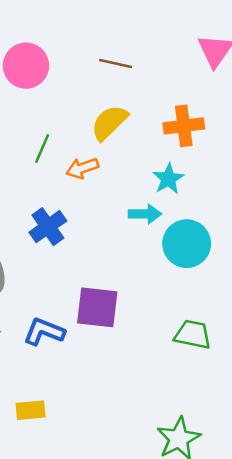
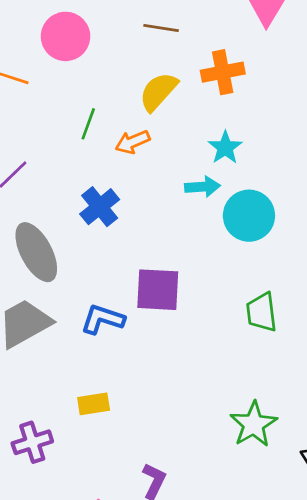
orange cross: (184, 126) -> (223, 72), moved
green trapezoid: (193, 334) -> (262, 312), turned -105

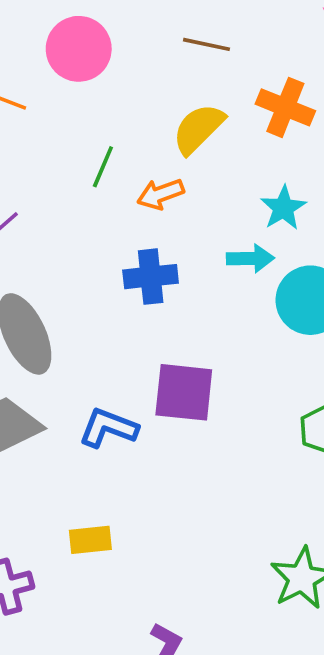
orange cross: (223, 72) -> (285, 107), turned 30
blue cross: (100, 207) -> (151, 277), moved, turned 30

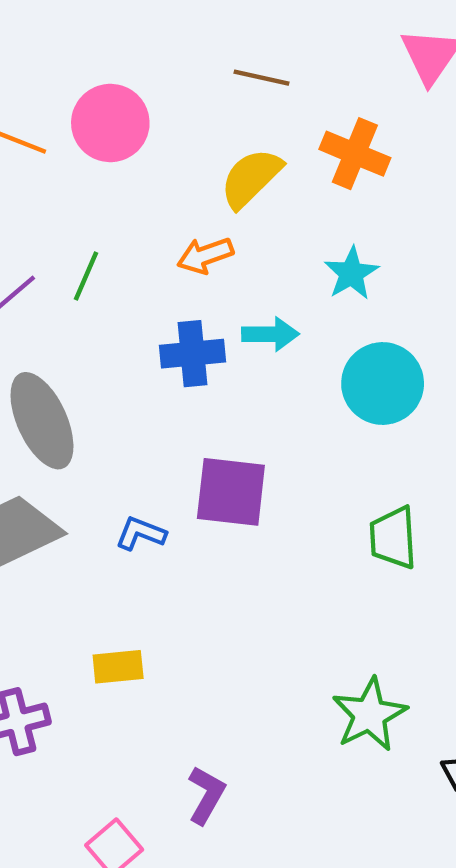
pink circle: (79, 49) -> (110, 123), moved
green line: (103, 167) -> (86, 276), moved
cyan arrow: (250, 258) -> (270, 334), moved
blue L-shape: (108, 428) -> (141, 533), size x0.7

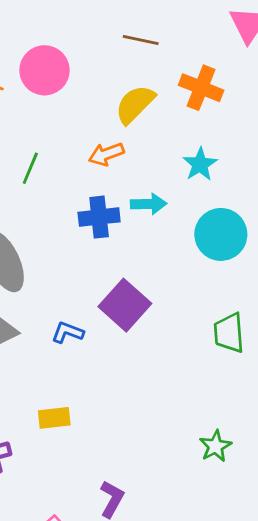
purple square: (231, 492) -> (125, 305), turned 36
green star: (370, 715) -> (215, 446), size x0.7

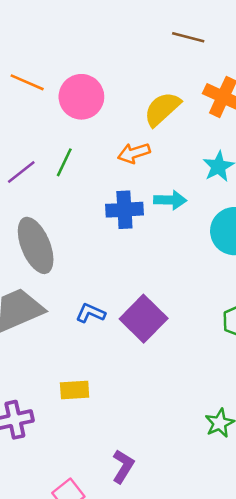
brown line: (141, 40) -> (188, 37), moved
pink circle: (44, 70) -> (81, 97), moved
purple square: (125, 305) -> (144, 319), moved

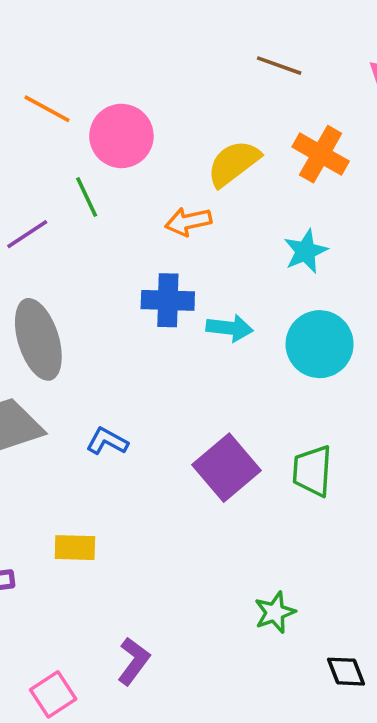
green line: (64, 162) -> (87, 197), moved, turned -56
cyan arrow: (170, 200) -> (230, 328), moved
purple square: (144, 319) -> (226, 468), moved

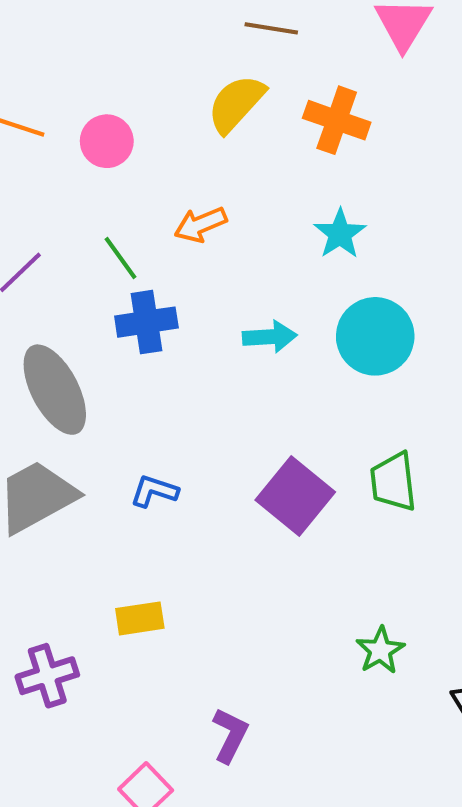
pink circle: (121, 136) -> (107, 141), size x0.7
yellow semicircle: (234, 163) -> (236, 104), moved
green line: (87, 197) -> (121, 258), moved
blue cross: (168, 300) -> (146, 322), moved

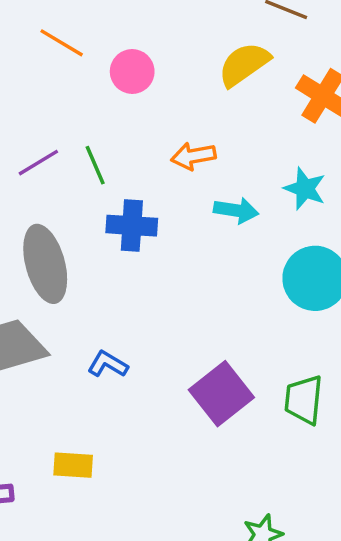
cyan star: (340, 234) -> (305, 189), turned -30
green line: (121, 258) -> (95, 165), moved
cyan arrow: (270, 337) -> (236, 210), moved

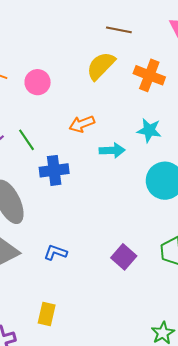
purple square: (221, 394) -> (124, 257), size x0.7
yellow rectangle: (73, 465) -> (47, 314), turned -70

